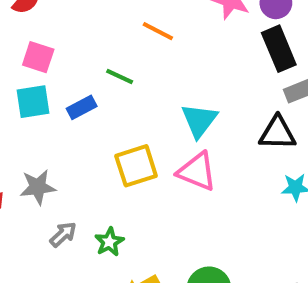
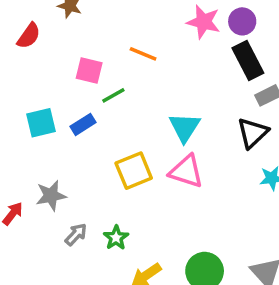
pink square: (38, 57) -> (89, 71), moved
green line: (120, 76) -> (113, 95), turned -50
black triangle: (277, 133) -> (253, 133), turned -40

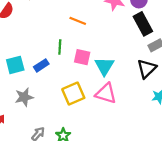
pink square: (89, 71) -> (82, 57), moved
green line: (113, 95) -> (60, 47), turned -56
gray star: (51, 196) -> (24, 97), moved

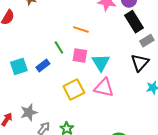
orange line: (78, 21) -> (81, 30), moved
green line: (60, 47) -> (59, 47), turned -32
gray star: (24, 97) -> (29, 112), moved

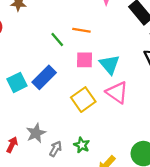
green line: (59, 47) -> (57, 40), moved
blue rectangle: (43, 65) -> (44, 77), size x1.5
pink triangle: (104, 88) -> (117, 92), turned 30

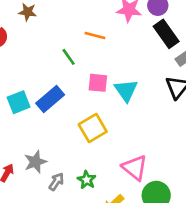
orange line: (81, 30) -> (95, 36), moved
pink triangle: (117, 92) -> (135, 168), moved

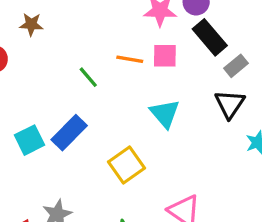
orange line: (95, 36) -> (130, 59), moved
pink square: (98, 83) -> (165, 56), moved

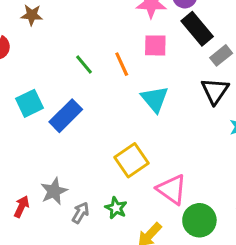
orange line: (130, 59) -> (122, 64), moved, turned 55
cyan square: (29, 140) -> (30, 103), moved
yellow square: (126, 165) -> (132, 160), moved

